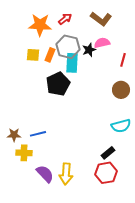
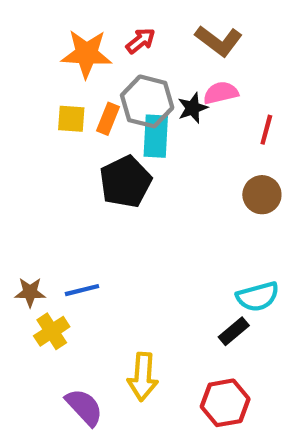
cyan semicircle: (121, 126) -> (258, 297), moved
yellow cross: (24, 153) -> (52, 331), turned -35
red hexagon: (106, 173) -> (225, 403), moved
purple semicircle: (45, 174) -> (84, 407), moved

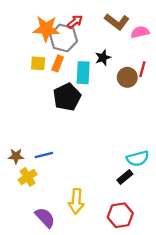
pink semicircle: (221, 93) -> (140, 32), moved
gray hexagon: (147, 101) -> (64, 38), moved
brown circle: (262, 195) -> (127, 77), moved

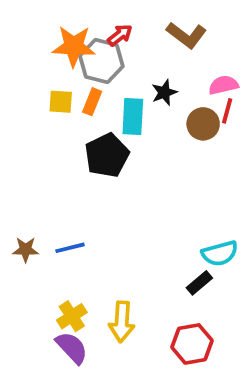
pink semicircle: (140, 32) -> (223, 85), moved
yellow cross: (28, 177) -> (72, 316), moved

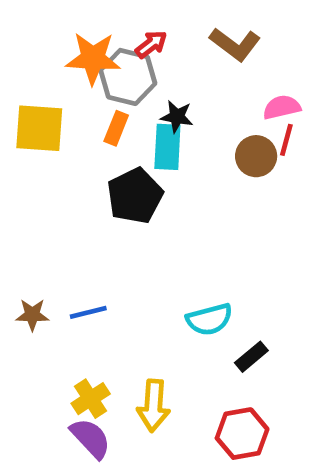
black star: (164, 92) -> (177, 117), moved, turned 30
yellow square: (61, 102) -> (39, 128), moved, size x1.6
cyan semicircle: (220, 253) -> (209, 319), moved

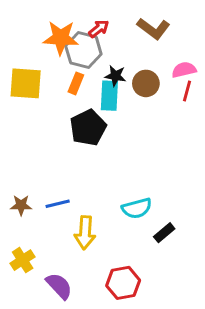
brown circle: (256, 156) -> (146, 83), moved
yellow cross: (91, 399) -> (23, 260), moved
yellow arrow: (154, 406) -> (85, 233), moved
red hexagon: (242, 434) -> (123, 283), moved

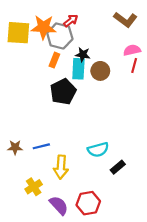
brown L-shape: (154, 29) -> (125, 20), moved
yellow square: (26, 83) -> (18, 33), moved
brown circle: (146, 83) -> (100, 71), moved
yellow cross: (23, 260) -> (34, 187), moved
purple semicircle: (59, 286) -> (59, 205), moved

